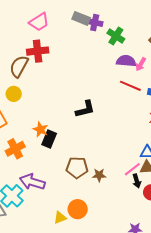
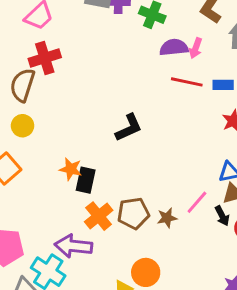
orange cross: (15, 149) -> (99, 216), moved
pink line: (132, 169) -> (197, 202), moved

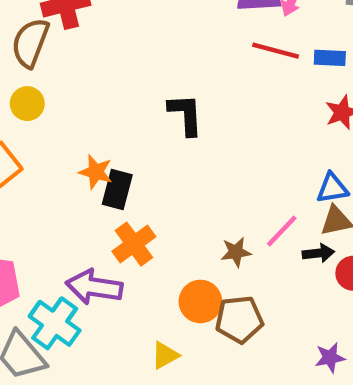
black L-shape: (129, 128) -> (186, 114), turned -72
brown pentagon: (133, 213) -> (239, 319), moved
black arrow: (222, 216) -> (318, 253), turned -72
orange circle: (146, 272) -> (200, 301), moved

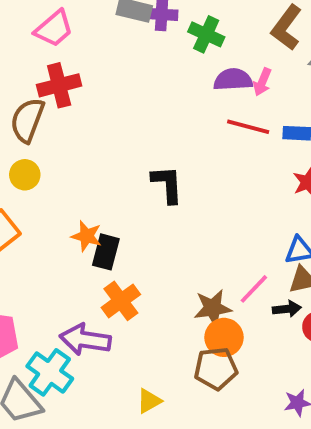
brown star: (236, 252) -> (213, 308), size x1.4
orange circle: (200, 301) -> (224, 337), moved

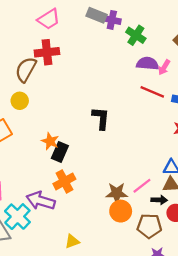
brown pentagon: (216, 369) -> (149, 226), moved

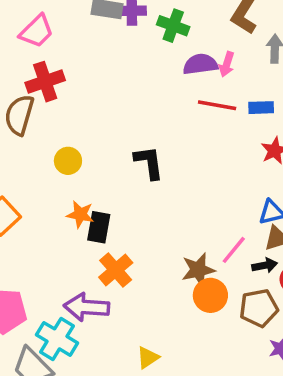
yellow circle: (20, 101) -> (68, 161), moved

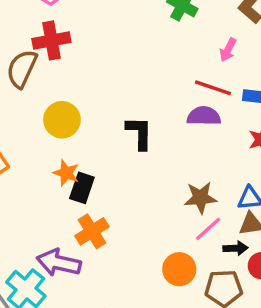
purple semicircle: (200, 64) -> (204, 116), moved
yellow circle: (68, 161) -> (62, 120), size x1.4
brown star: (198, 270) -> (201, 198), moved

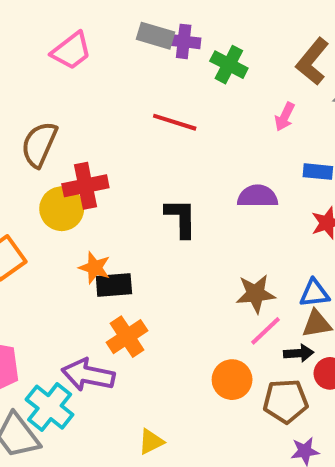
red cross: (51, 40) -> (85, 186), moved
red line: (213, 88) -> (175, 122), moved
yellow circle: (62, 120) -> (62, 209), moved
black rectangle: (82, 188) -> (114, 285), turned 68

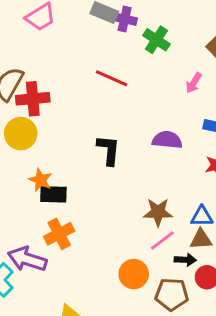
red cross: (85, 186) -> (33, 99), moved

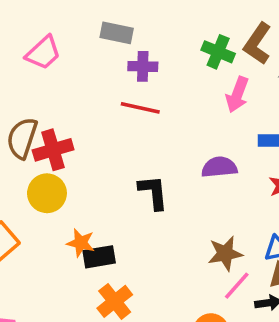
purple cross: (125, 19) -> (143, 66), moved
green cross: (156, 40) -> (218, 52), moved
pink arrow: (194, 83) -> (237, 95), size x1.4

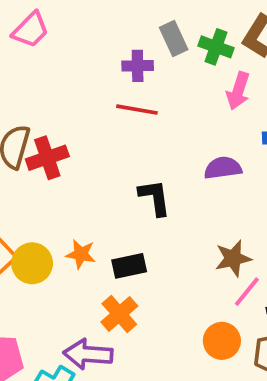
gray rectangle: (117, 33) -> (174, 39), moved, turned 56
pink trapezoid: (43, 53) -> (31, 30), moved
yellow circle: (47, 193) -> (32, 263), moved
black rectangle: (99, 257) -> (129, 266), moved

